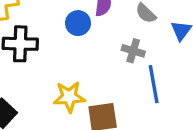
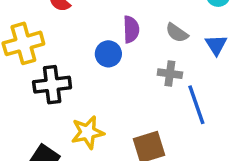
yellow star: (69, 97) -> (88, 132), moved

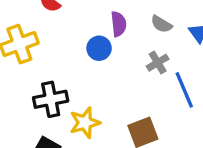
gray cross: (170, 74) -> (158, 63), turned -35
black cross: (52, 85) -> (51, 99), moved

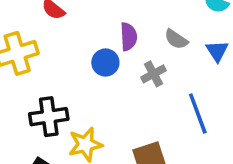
gray cross: (158, 63) -> (153, 74), moved

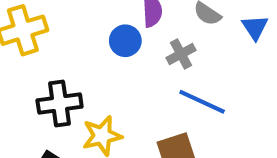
blue line: (198, 114) -> (202, 102), moved, turned -45

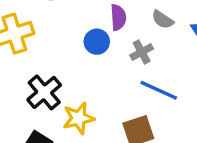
black cross: (60, 104) -> (44, 92), turned -32

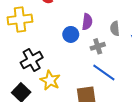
gray semicircle: (163, 20) -> (115, 28), turned 40
yellow star: (79, 118) -> (50, 80), turned 30

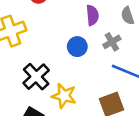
blue circle: (71, 34) -> (77, 47), moved

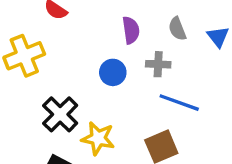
gray cross: (112, 42) -> (158, 64), turned 36

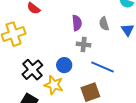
gray cross: (158, 64) -> (84, 44), moved
blue circle: (113, 72) -> (64, 65), moved

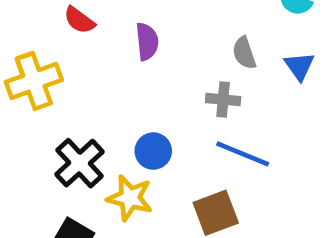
purple semicircle: (77, 23) -> (147, 42), moved
gray cross: (84, 44) -> (223, 100), moved

